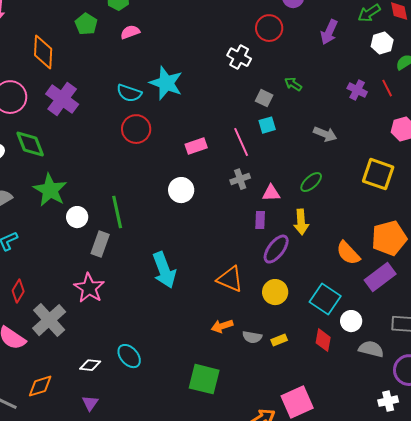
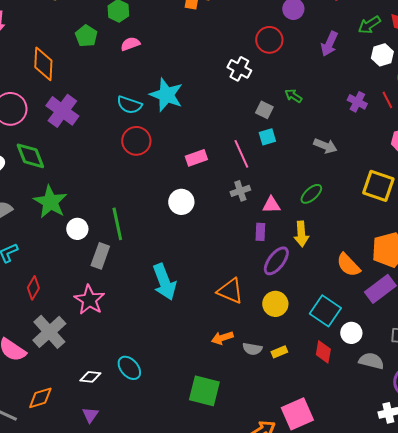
red diamond: (18, 291) -> (33, 288), moved

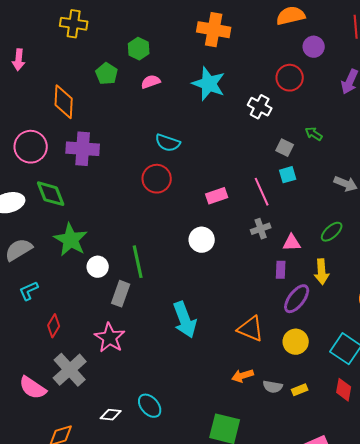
cyan star: (166, 95) -> (209, 84), moved
cyan semicircle: (129, 105) -> (168, 143), moved
purple cross: (62, 111) -> (83, 149), turned -32

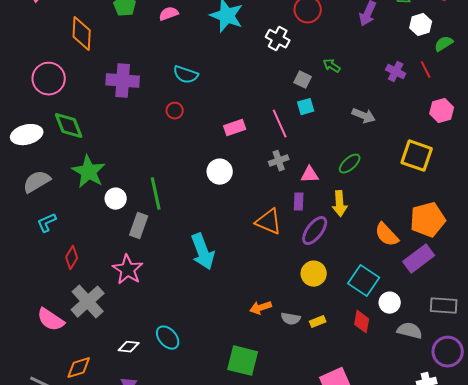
purple cross: (83, 149) -> (123, 81), moved
red circle: (157, 179) -> (175, 111), size x0.6
orange triangle: (251, 329) -> (269, 222), moved

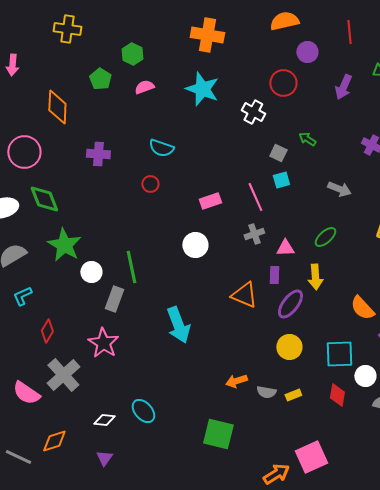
purple cross: (123, 81) -> (98, 154), size x0.7
cyan square: (364, 281) -> (339, 354), turned -36

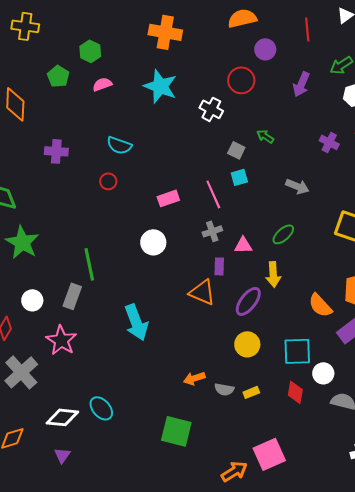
white circle: (91, 272) -> (32, 300), moved
purple rectangle: (274, 275) -> (219, 266), moved
white diamond: (104, 420) -> (62, 417), size x1.5

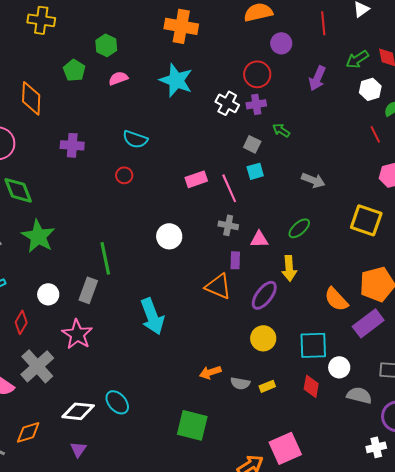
purple cross: (329, 142) -> (256, 104), moved, turned -36
pink rectangle: (168, 198) -> (196, 179), moved
gray cross: (212, 231) -> (228, 225), turned 30

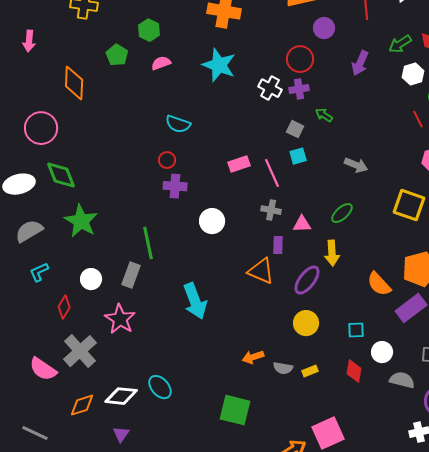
purple cross: (72, 145) -> (175, 186), moved
cyan square: (313, 345) -> (356, 330), size x0.6
orange diamond: (28, 432) -> (82, 405), moved

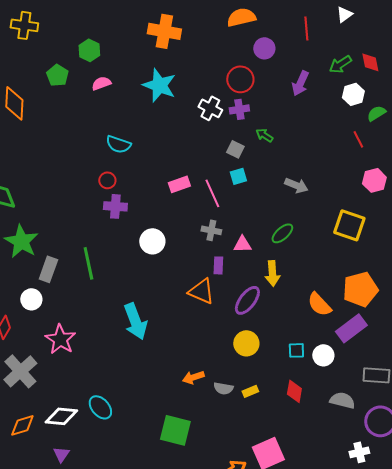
gray rectangle: (131, 275) -> (48, 269), moved
white circle: (382, 352) -> (323, 355), moved

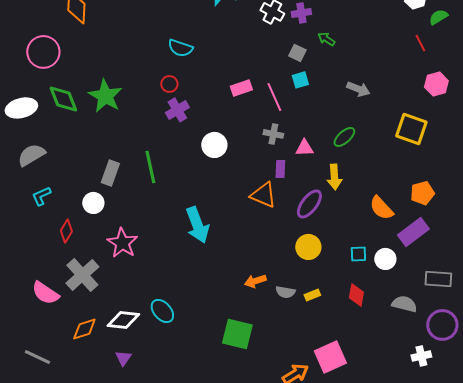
purple cross: (115, 206) -> (177, 110), turned -35
green star: (21, 241) -> (105, 96), moved
orange pentagon: (360, 289) -> (422, 193), size x0.7

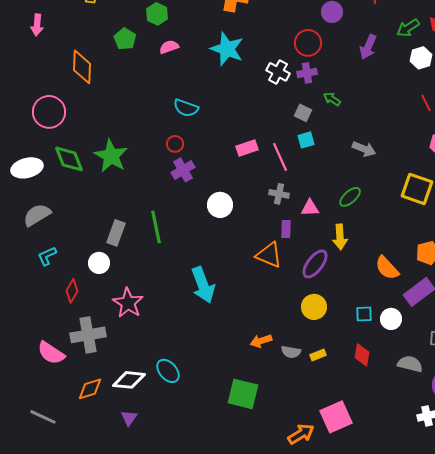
gray cross: (82, 275) -> (88, 335), turned 32

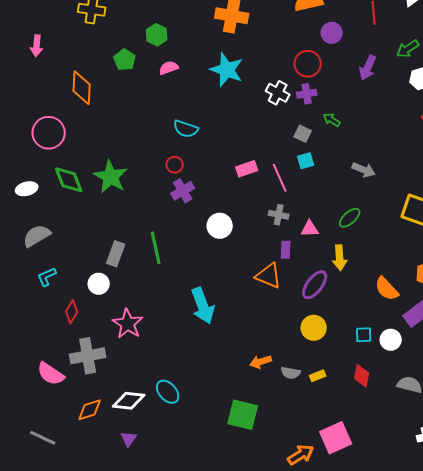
white ellipse: (27, 168) -> (27, 189), size x0.7

